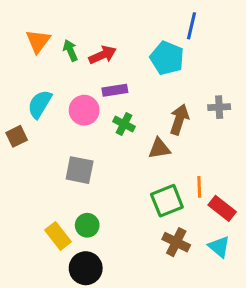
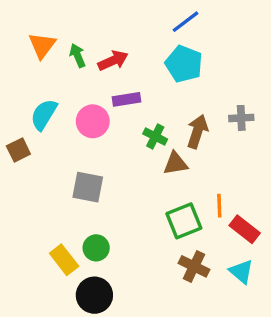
blue line: (192, 26) -> (186, 22), moved, turned 40
green cross: (124, 124) -> (155, 136), moved

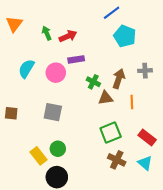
orange triangle: (42, 45) -> (14, 24), moved
cyan pentagon: (184, 64) -> (125, 36), moved
brown square: (18, 150) -> (11, 113), moved, turned 32
orange line: (219, 206) -> (132, 102), moved

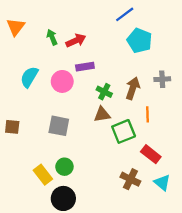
brown triangle: (106, 98) -> (102, 114), moved
green square: (111, 132) -> (124, 131), moved
red rectangle: (147, 138) -> (151, 154), moved

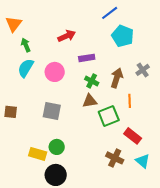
green arrow: (52, 37) -> (26, 45), moved
purple rectangle: (85, 67) -> (87, 58), moved
gray cross: (162, 79) -> (143, 70), turned -32
yellow rectangle: (43, 175) -> (38, 154), turned -36

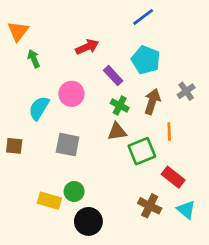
cyan pentagon: (123, 36) -> (146, 60), moved
purple rectangle: (87, 58) -> (113, 76), turned 56
cyan semicircle: (26, 68) -> (39, 108), moved
black circle: (56, 175) -> (88, 221), moved

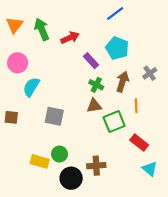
green arrow: (34, 59) -> (42, 29), moved, size x1.5
pink circle: (71, 94) -> (18, 63), moved
brown cross: (150, 206) -> (96, 166), moved, turned -30

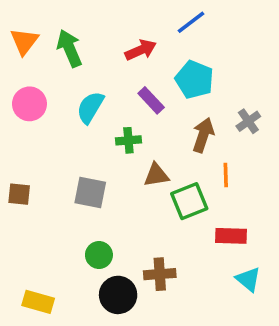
red arrow: (70, 38) -> (141, 50), moved
green cross: (96, 85) -> (128, 140), moved, turned -32
cyan semicircle: (31, 87) -> (90, 107), moved
red rectangle: (139, 143) -> (231, 236), turned -36
yellow rectangle: (40, 161) -> (38, 302), moved

